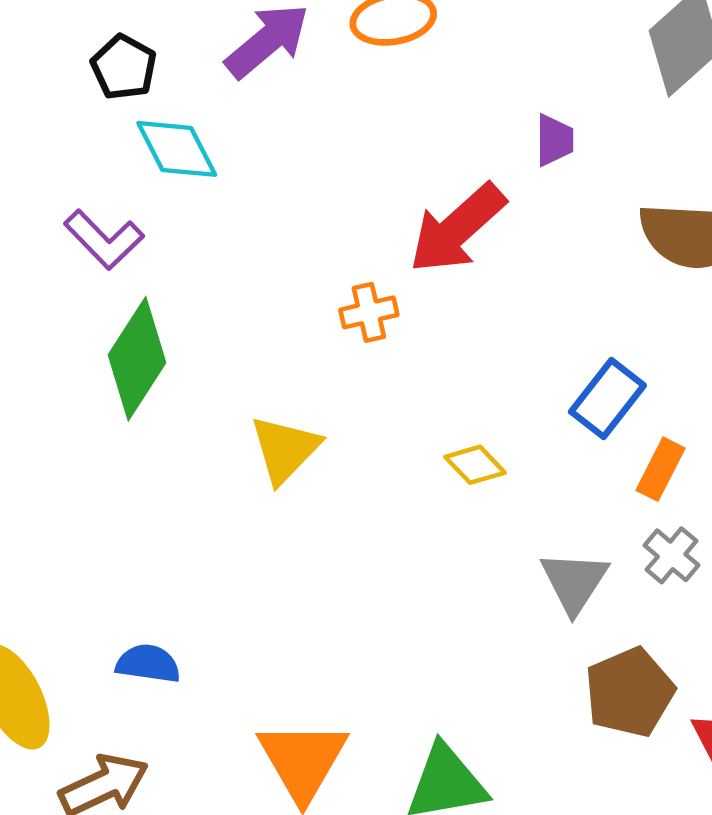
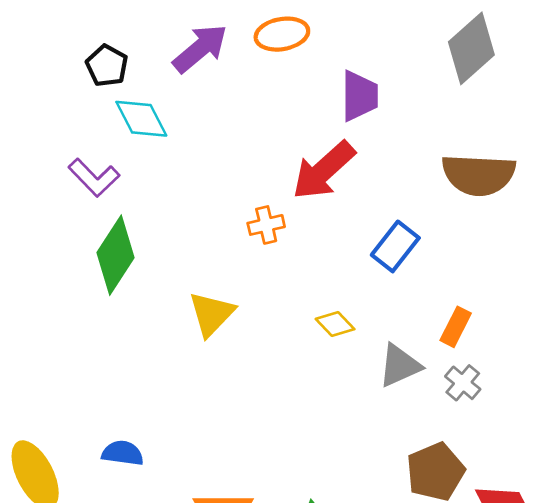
purple trapezoid: (554, 140) -> (359, 96), moved, size x1.5
blue rectangle: (607, 399) -> (395, 246), moved
gray triangle: (574, 582) -> (400, 366), moved, turned 33

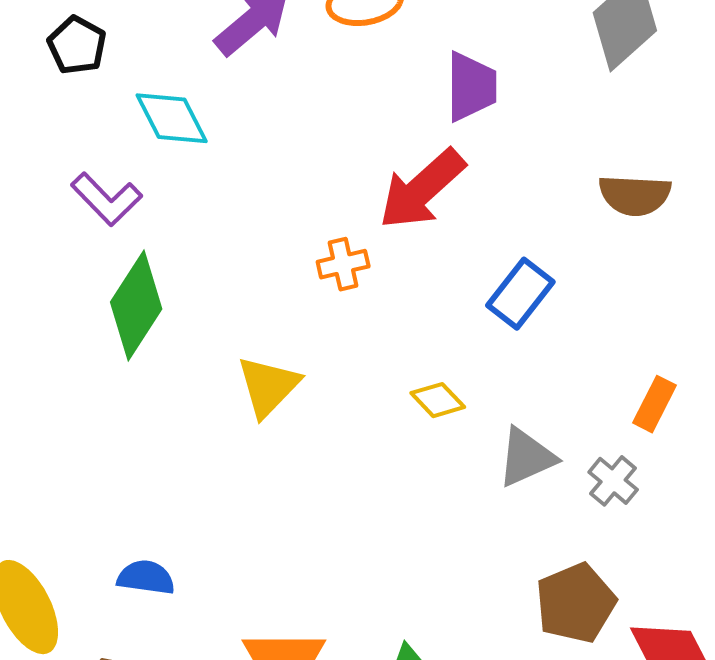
black pentagon: (107, 66) -> (77, 45), moved
brown semicircle: (479, 175) -> (635, 195), size x0.7
orange rectangle: (456, 327) -> (654, 404), moved

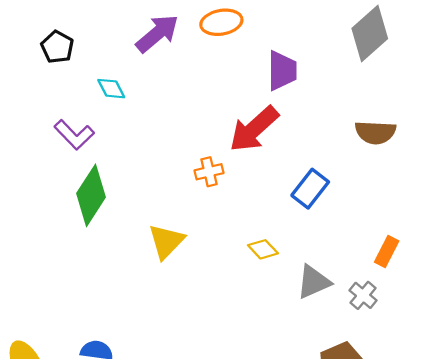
cyan diamond: (172, 118) -> (111, 89), size x0.7

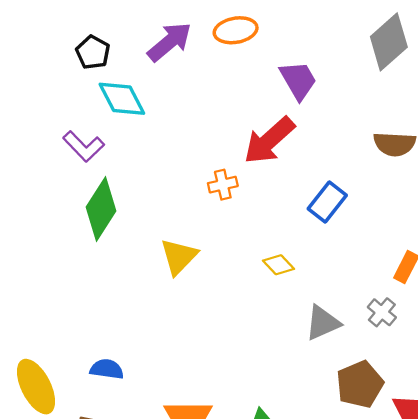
black pentagon: (57, 47) -> (93, 52), moved
purple trapezoid: (282, 71) -> (298, 80), turned -30
cyan diamond: (111, 89) -> (122, 99), size x1.6
gray triangle: (314, 282) -> (323, 323), moved

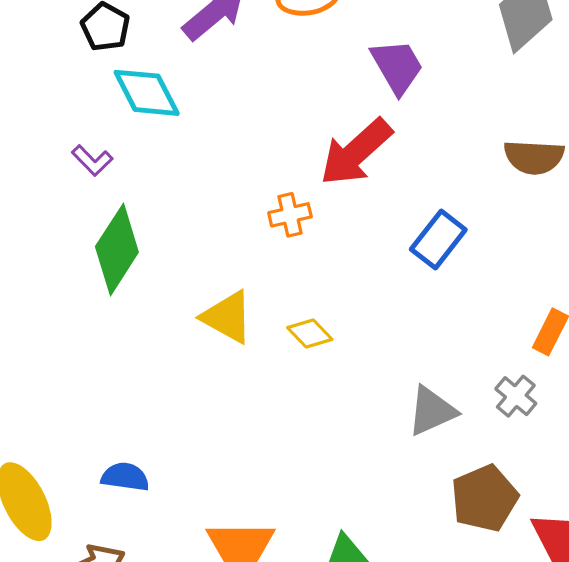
purple L-shape: (84, 146) -> (92, 160), size x0.7
yellow triangle: (179, 257) -> (227, 317), turned -45
yellow diamond: (279, 265) -> (310, 333), moved

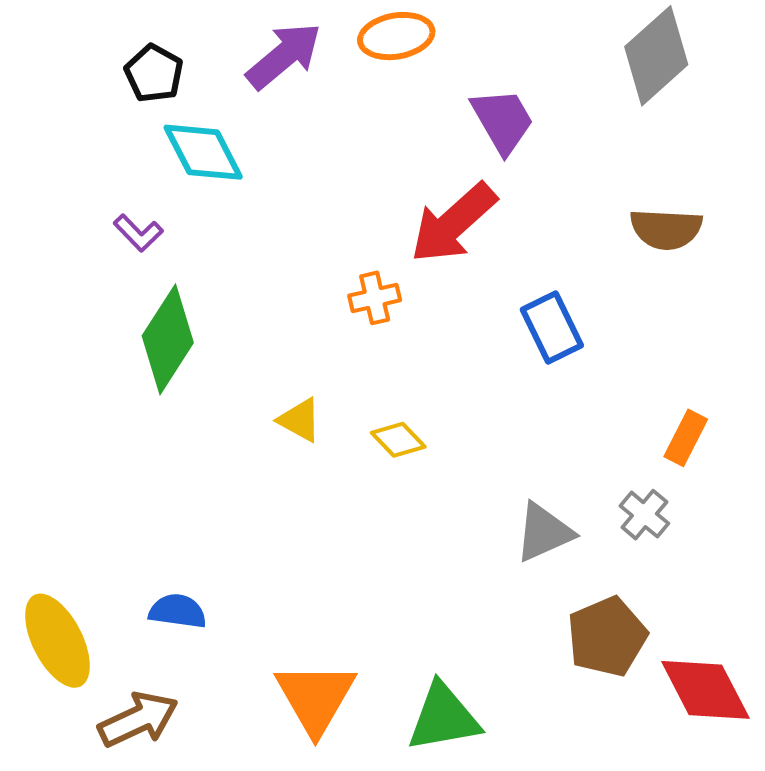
blue rectangle: (438, 240) -> (552, 327), turned -64
yellow triangle: (227, 317) -> (300, 420), size x0.7

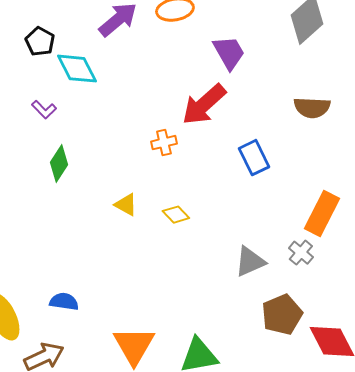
black pentagon: (154, 73) -> (40, 42), moved
green diamond: (168, 339) -> (59, 164), size x0.7
orange rectangle: (686, 438) -> (322, 214), size x1.6

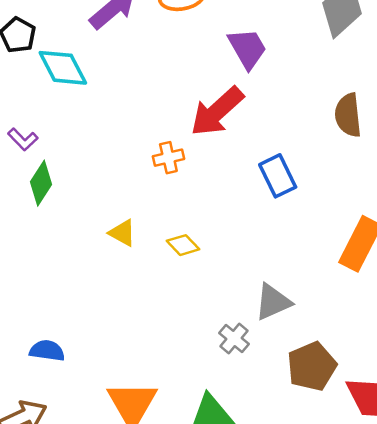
brown semicircle: (312, 108) -> (348, 115), turned 81
purple L-shape: (44, 110) -> (23, 139), moved
gray cross: (301, 253) -> (234, 338), moved

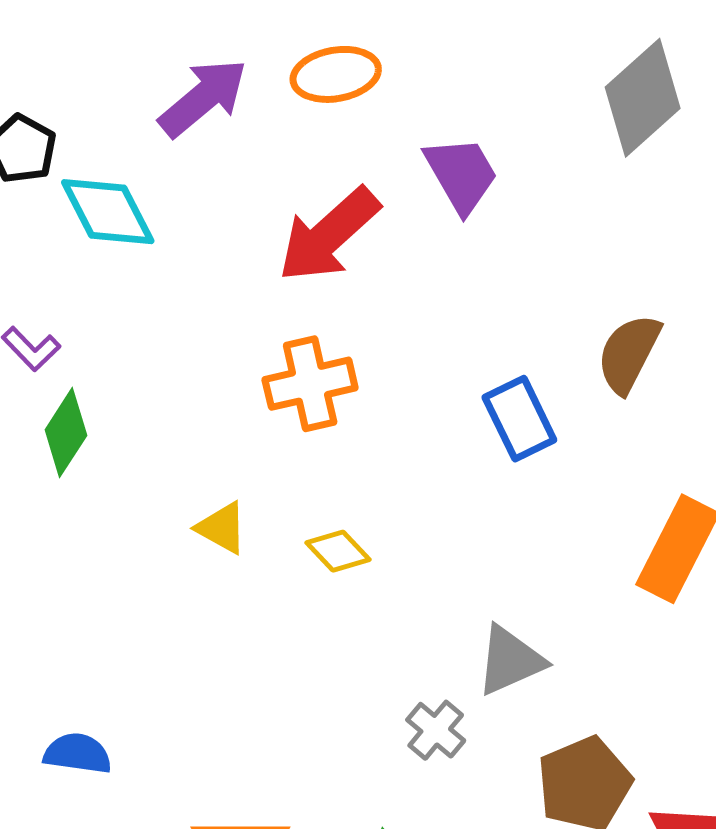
red arrow: (217, 111) -> (329, 235), moved
brown semicircle: (348, 115) -> (629, 353), moved, turned 33
orange cross: (168, 158) -> (310, 384), size x1.5

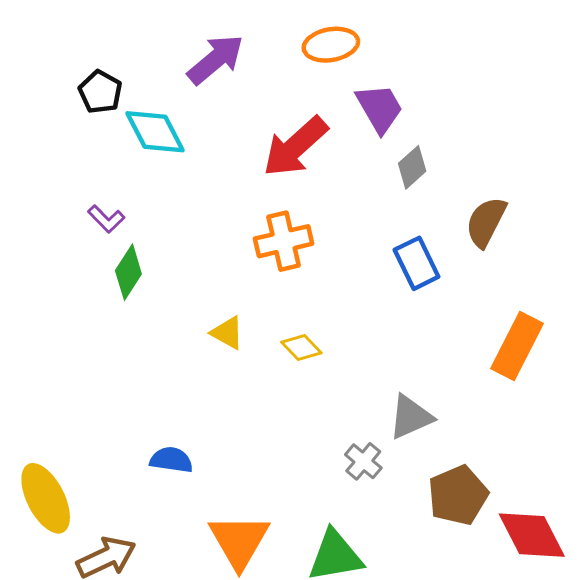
orange ellipse: (336, 74) -> (331, 45), moved
gray diamond: (643, 98) -> (412, 167), moved, size x0.6
blue semicircle: (78, 753) -> (171, 460), moved

